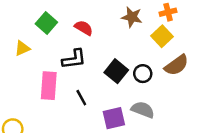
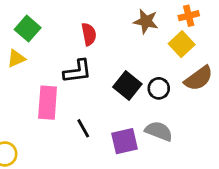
green square: (46, 23) -> (28, 29), moved
red semicircle: (84, 28) -> (89, 34), turned 48
black line: (81, 98) -> (83, 128), moved

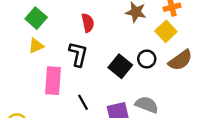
yellow triangle: (16, 58) -> (36, 46), moved
black L-shape: (77, 71) -> (78, 54), turned -70
black circle: (159, 88) -> (147, 59), moved

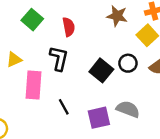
green square: (36, 18) -> (32, 20), moved
yellow triangle: (36, 46) -> (14, 60), moved

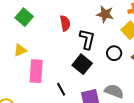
green square: (32, 20) -> (24, 17), moved
black L-shape: (59, 58) -> (87, 39), moved
black square: (101, 70) -> (82, 64), moved

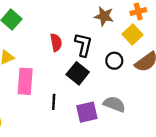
red semicircle: (65, 23) -> (56, 42), moved
black line: (61, 89) -> (54, 102), turned 32

